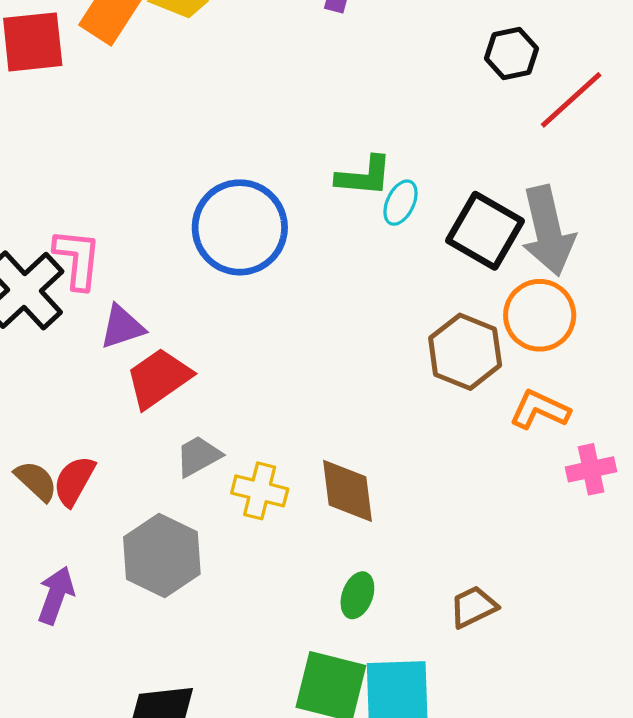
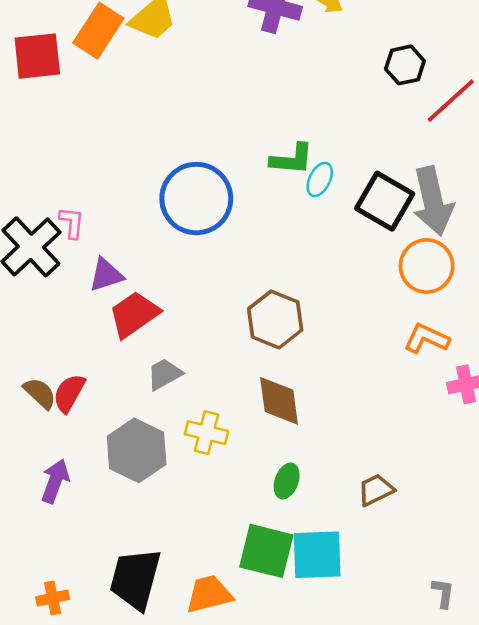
pink L-shape: (77, 259) -> (72, 223), size x0.7
brown hexagon: (465, 352) -> (275, 319), moved
yellow cross: (260, 491) -> (207, 433), moved

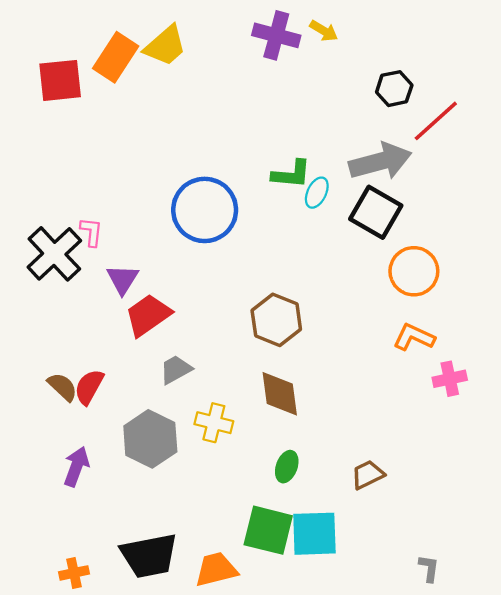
gray arrow: (433, 201) -> (380, 161), moved, turned -92
purple triangle: (106, 275) -> (123, 279), turned -40
black trapezoid: (135, 579) -> (149, 556), turned -116

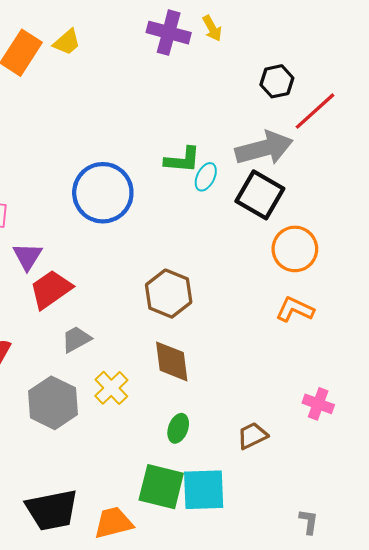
yellow arrow: (324, 31) -> (212, 28), turned 30
yellow trapezoid: (165, 46) -> (67, 42), size x0.7
pink cross: (450, 379) -> (318, 404), moved, turned 32
yellow cross: (214, 423) -> (111, 388), turned 32

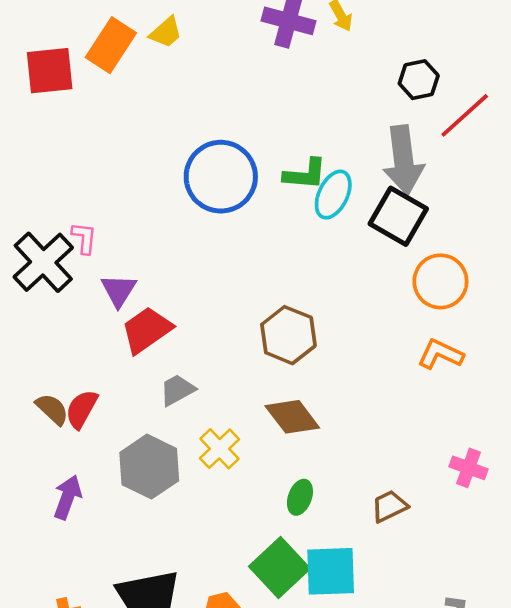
gray arrow: (264, 148) -> (403, 160), turned 98
cyan ellipse: (206, 177) -> (333, 195), size x1.4
blue circle: (103, 193) -> (221, 177), moved
brown diamond: (172, 361) -> (292, 417), turned -30
green square: (161, 487) -> (280, 567), turned 33

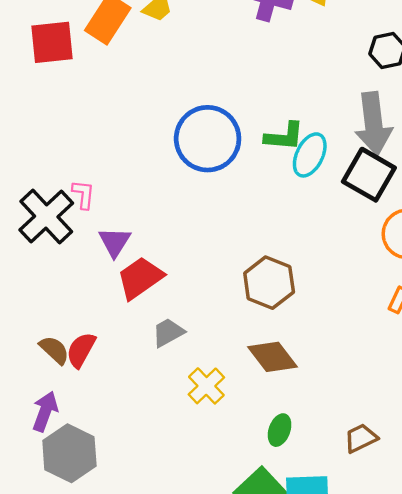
gray hexagon: (149, 467) -> (69, 453), moved
purple arrow: (68, 497) -> (45, 411), moved

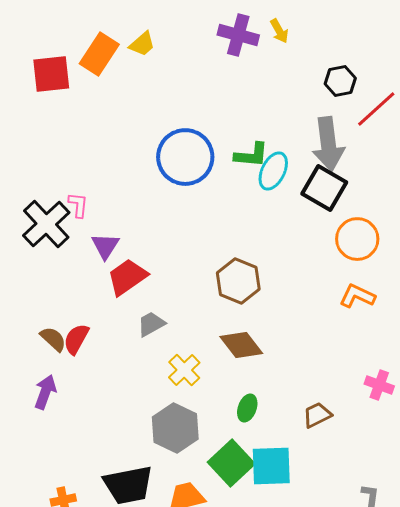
gray hexagon: (69, 453) -> (175, 428), moved

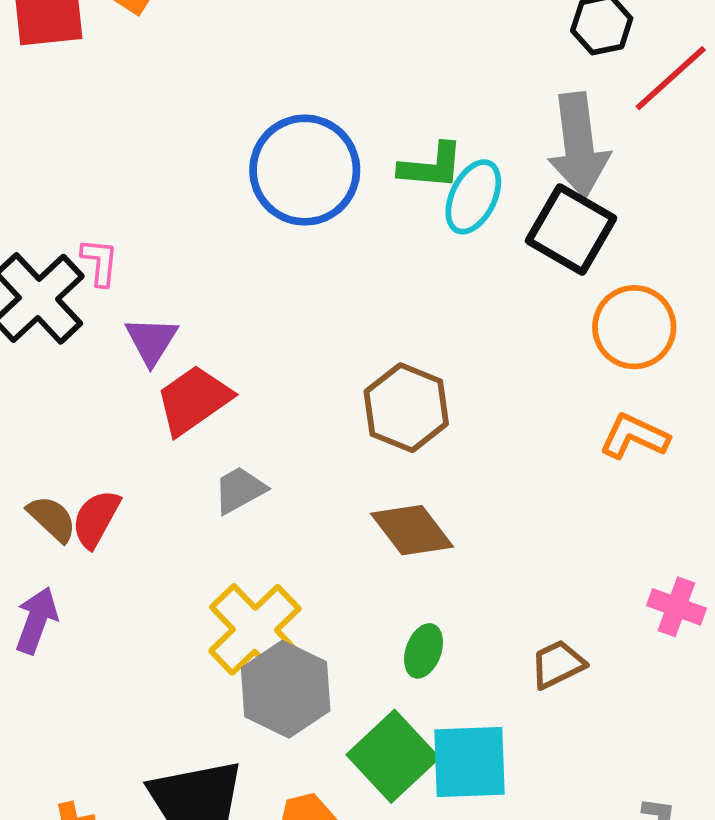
yellow cross: (184, 370) -> (255, 630), moved, size x1.5

